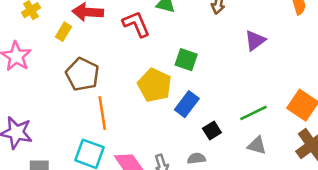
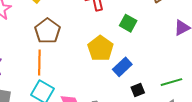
green square: (186, 60) -> (128, 23), moved
orange line: (102, 113) -> (39, 63), moved

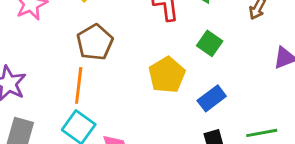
blue rectangle: (122, 67) -> (212, 98), moved

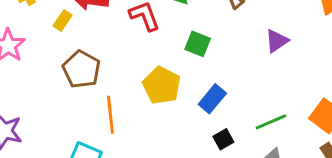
orange line: (79, 85) -> (110, 115), moved

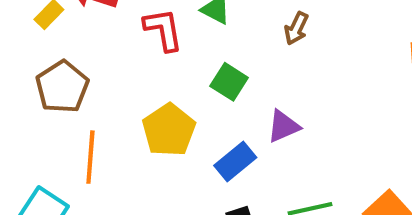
purple triangle: (277, 41) -> (283, 126), moved

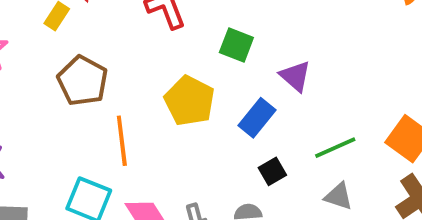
purple triangle: (283, 126) -> (295, 76), turned -44

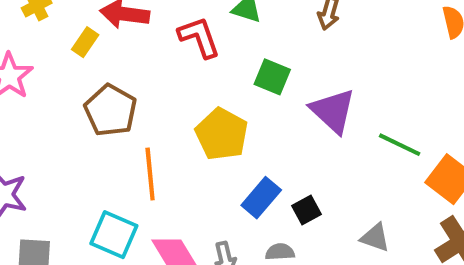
purple triangle: (295, 76) -> (333, 111), size x1.4
blue rectangle: (257, 118) -> (261, 198), moved
green line: (335, 148) -> (400, 145), moved, turned 48

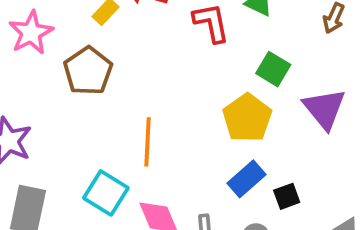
brown pentagon: (111, 110) -> (88, 71), moved
yellow pentagon: (222, 134) -> (247, 118), moved

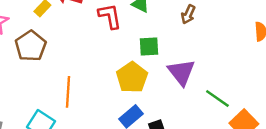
green square: (273, 69) -> (149, 46), turned -35

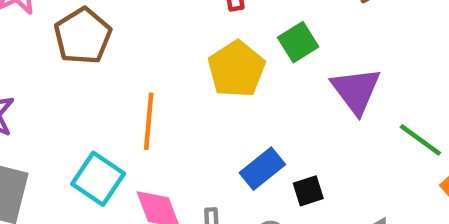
green square: (149, 46) -> (298, 42), turned -30
yellow pentagon: (132, 77) -> (236, 69), moved

